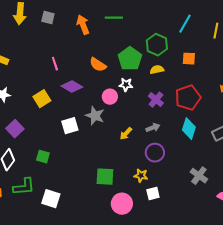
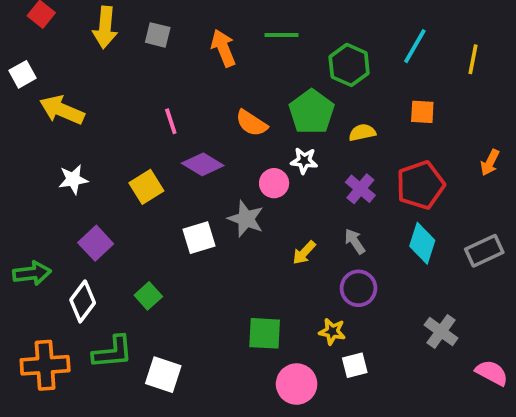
green hexagon: (157, 45) -> (349, 65), moved
gray arrow: (153, 128) -> (355, 241), turned -104
green square: (43, 157) -> (148, 296), turned 32

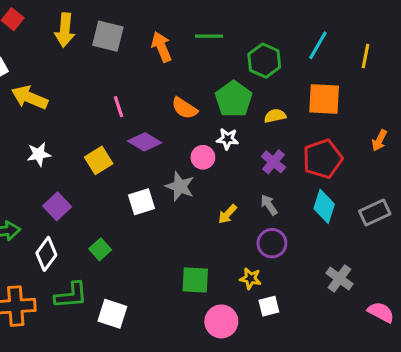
gray square: (158, 35) -> (108, 36), size x1.5
orange square: (422, 112) -> (324, 99), size x1.6

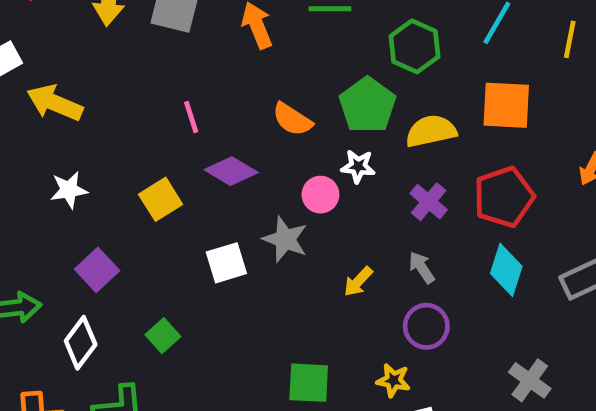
yellow semicircle: (275, 116) -> (431, 131), size x1.5

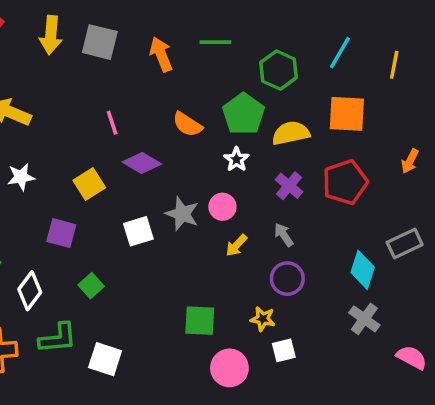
white star: (358, 166) -> (236, 159), turned 30
pink circle: (320, 195) -> (222, 207), moved
purple square: (97, 270) -> (61, 233), moved, turned -32
cyan diamond: (506, 270) -> (363, 270), moved

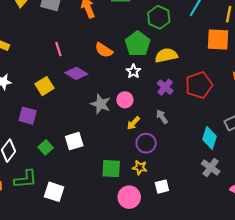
orange square: (347, 114) -> (218, 40), moved
white square: (138, 231) -> (74, 141), moved
purple circle: (287, 279) -> (146, 143), moved
yellow star: (263, 319) -> (140, 168), moved

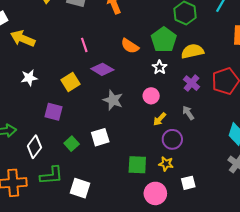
gray star: (101, 104) -> (113, 100), moved

